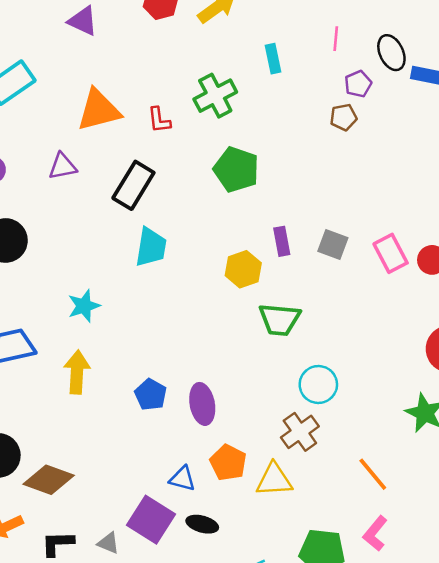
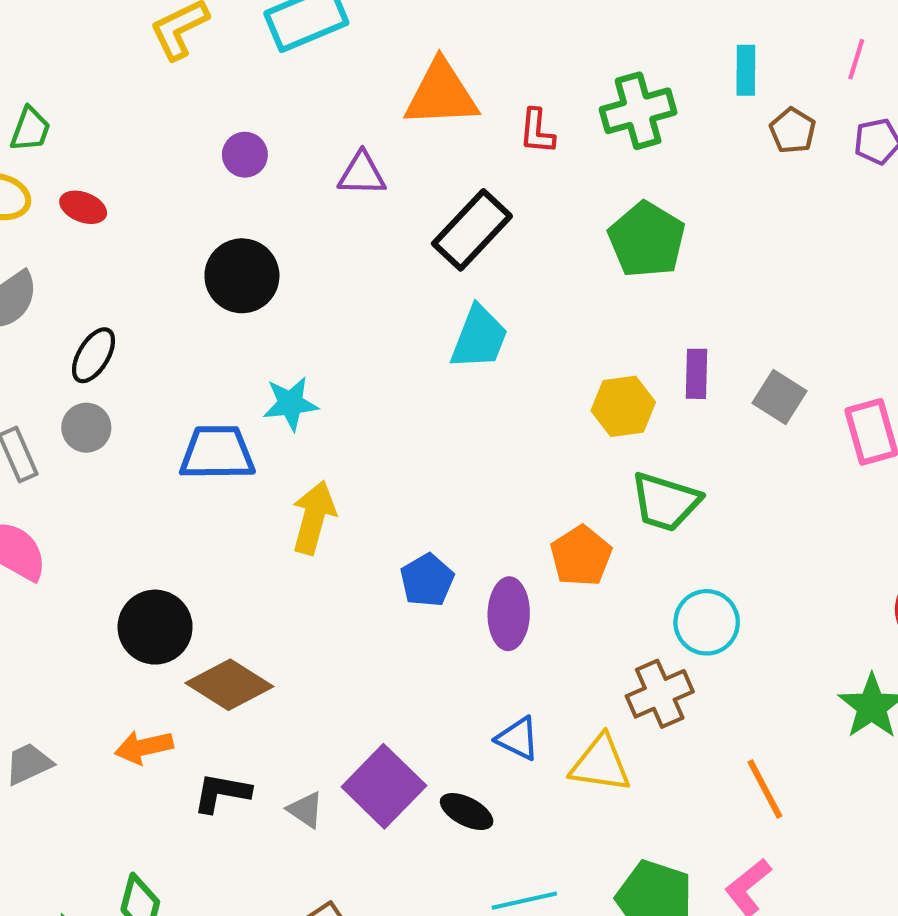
brown pentagon: (343, 117) -> (793, 131), moved, turned 30
cyan star: (84, 306) -> (291, 404), moved
orange pentagon: (228, 463) -> (581, 556), moved
blue triangle: (182, 479) -> (518, 738), moved

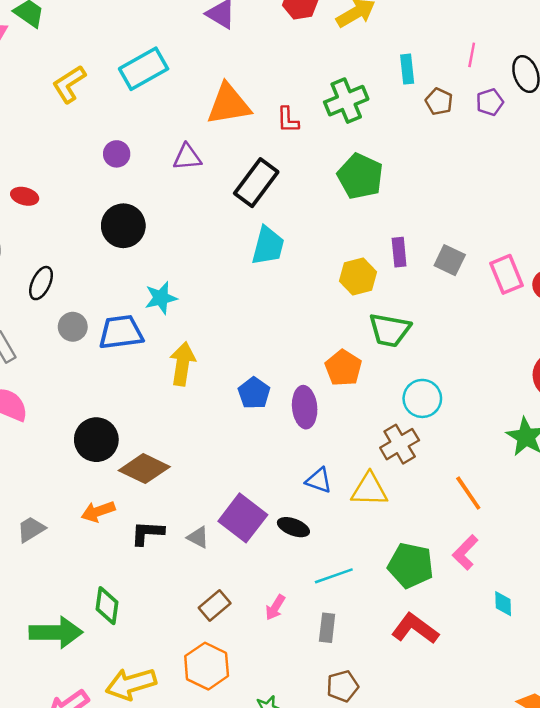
gray circle: (86, 428) -> (73, 327), moved

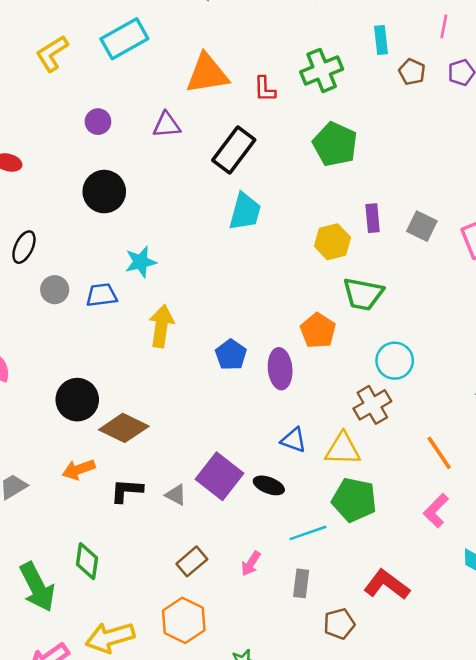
blue trapezoid: (121, 332) -> (102, 295), size x0.7
green pentagon: (411, 565) -> (354, 500), moved
green arrow: (56, 632) -> (37, 587), turned 63
brown pentagon: (343, 686) -> (339, 624), moved

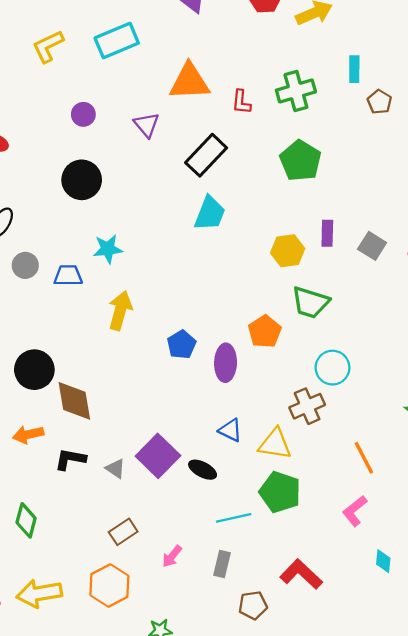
purple triangle: (167, 125) -> (147, 125), turned 48
brown diamond: (124, 428) -> (74, 401), turned 48
pink arrow: (251, 563) -> (172, 556), moved

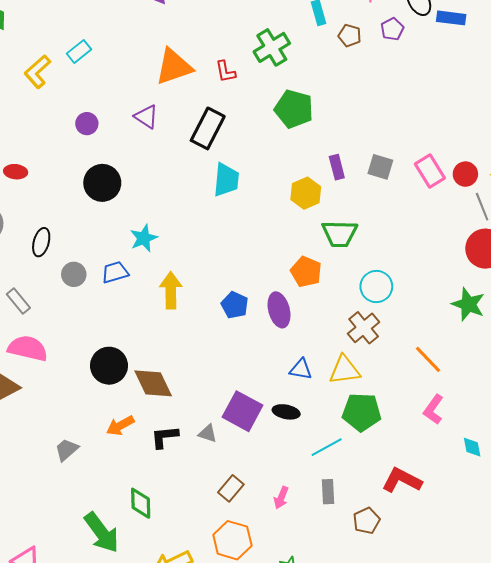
cyan rectangle: (117, 41) -> (79, 51), moved, size x0.6

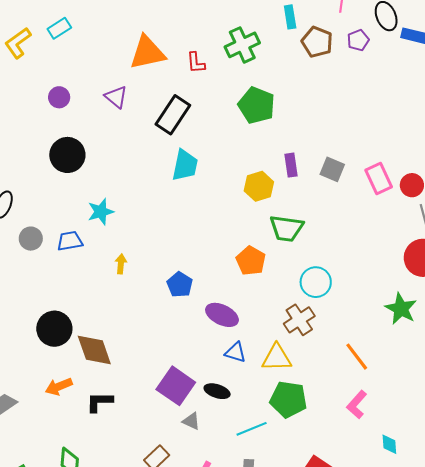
brown pentagon: (350, 36) -> (317, 42), size x1.4
yellow arrow: (171, 290) -> (121, 264), size x0.6
purple ellipse: (279, 310) -> (222, 315), moved, turned -56
gray triangle: (208, 433) -> (191, 421), moved

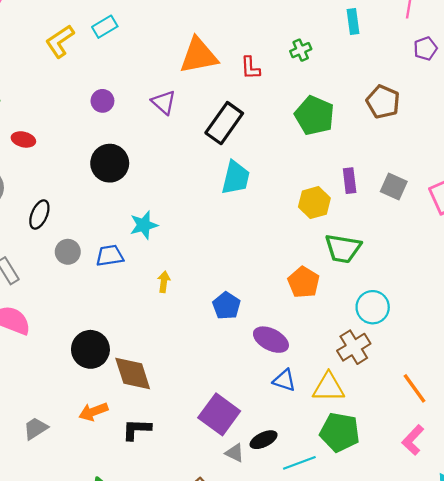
brown pentagon: (317, 42) -> (383, 102), moved
green cross: (242, 45) -> (301, 50), size x0.6
black ellipse: (217, 391) -> (264, 440), moved, turned -45

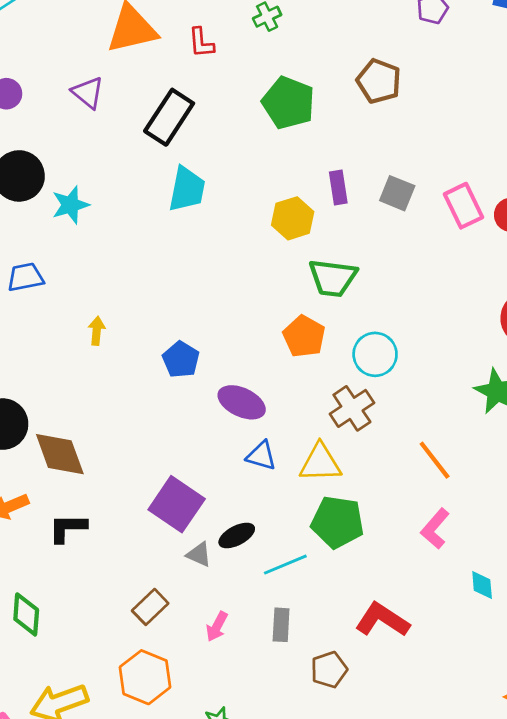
cyan star: (144, 225) -> (70, 205), moved
blue trapezoid: (110, 256) -> (25, 277), moved
orange pentagon: (304, 282) -> (304, 336), moved

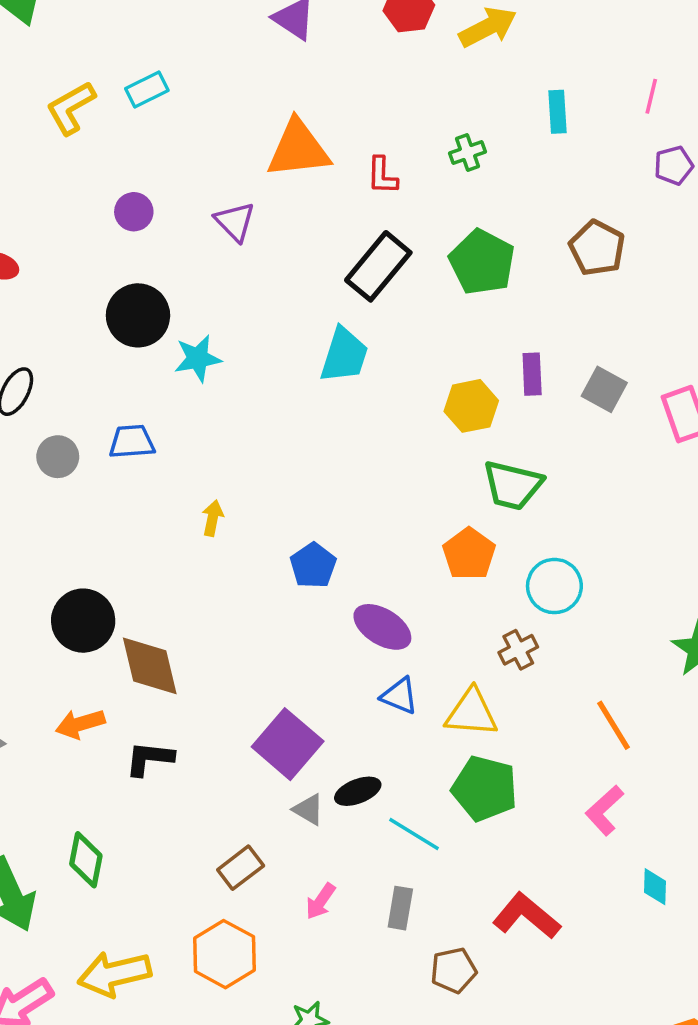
black rectangle: (169, 117) -> (378, 266), moved
brown cross: (352, 408) -> (518, 650), size x0.7
cyan line: (285, 565) -> (414, 834), turned 48

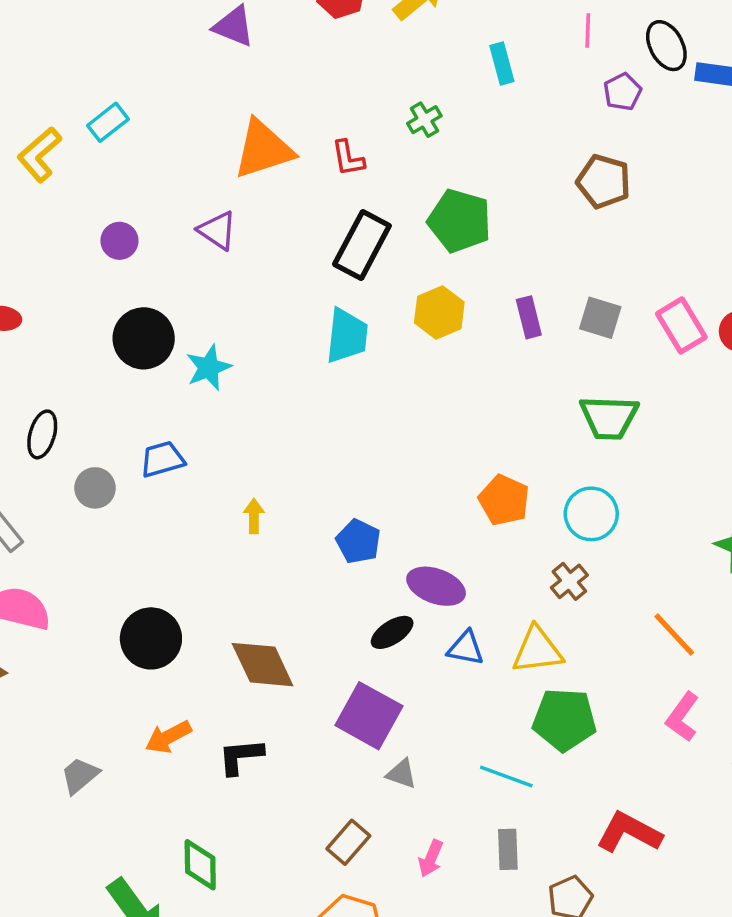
brown pentagon: (597, 248) -> (604, 181), moved
yellow hexagon: (471, 406) -> (439, 312), moved
green trapezoid: (513, 485) -> (609, 417), moved
brown diamond: (150, 666) -> (263, 665), moved
black ellipse: (358, 791) -> (392, 632), moved

